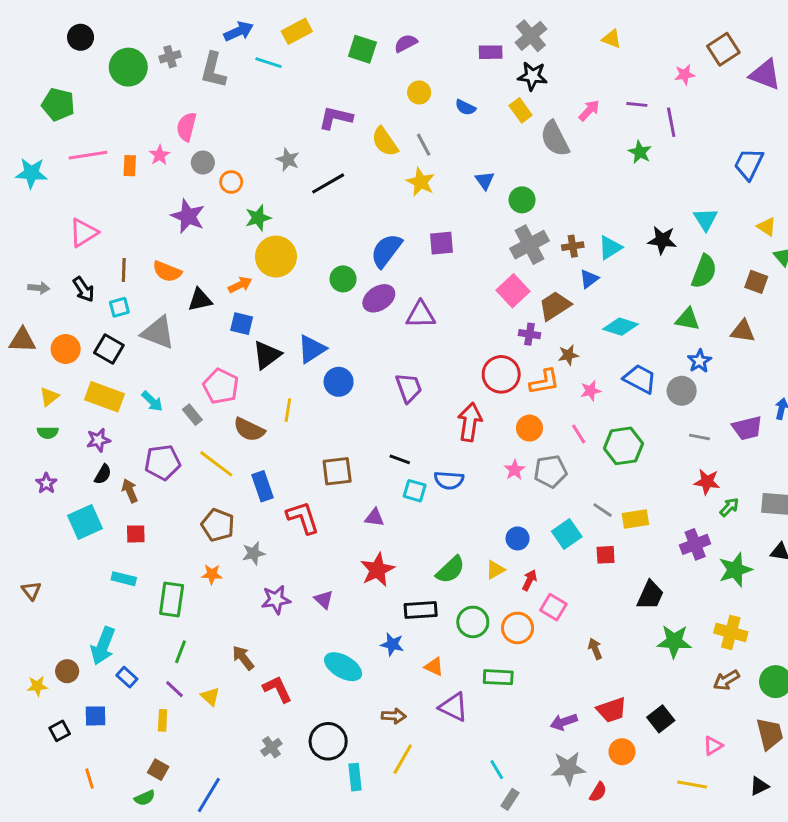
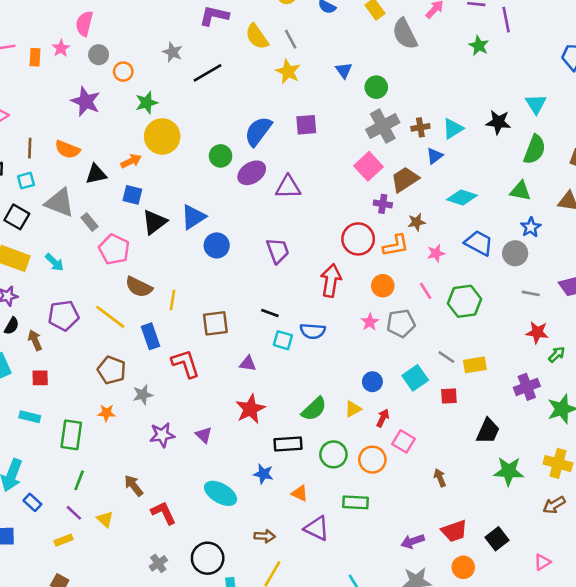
yellow line: (288, 410) -> (173, 300), moved
gray rectangle: (192, 415) -> (89, 222), moved
yellow rectangle: (163, 720) -> (64, 540), turned 66

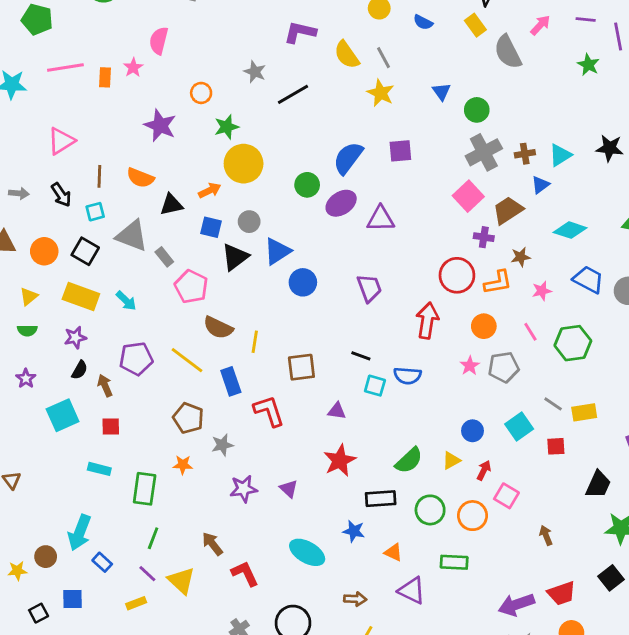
gray circle: (99, 55) -> (249, 222), moved
yellow triangle: (105, 519) -> (181, 581), size x1.5
black square: (497, 539) -> (611, 578), moved
purple arrow: (413, 541) -> (516, 605), size x1.4

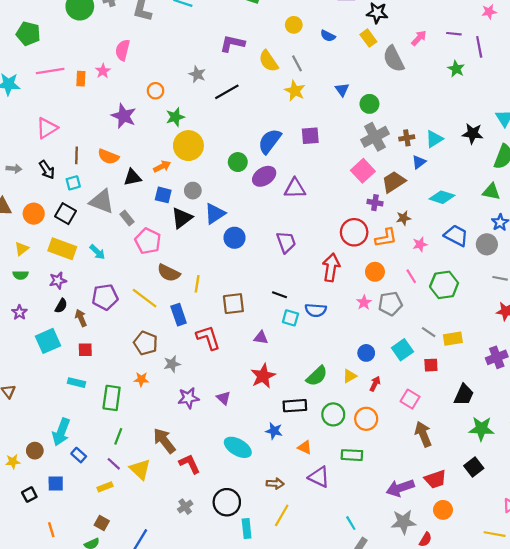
pink square: (506, 496) -> (410, 399), moved
brown arrow: (546, 535) -> (423, 434), size x1.6
brown arrow: (212, 544) -> (164, 441), size x1.4

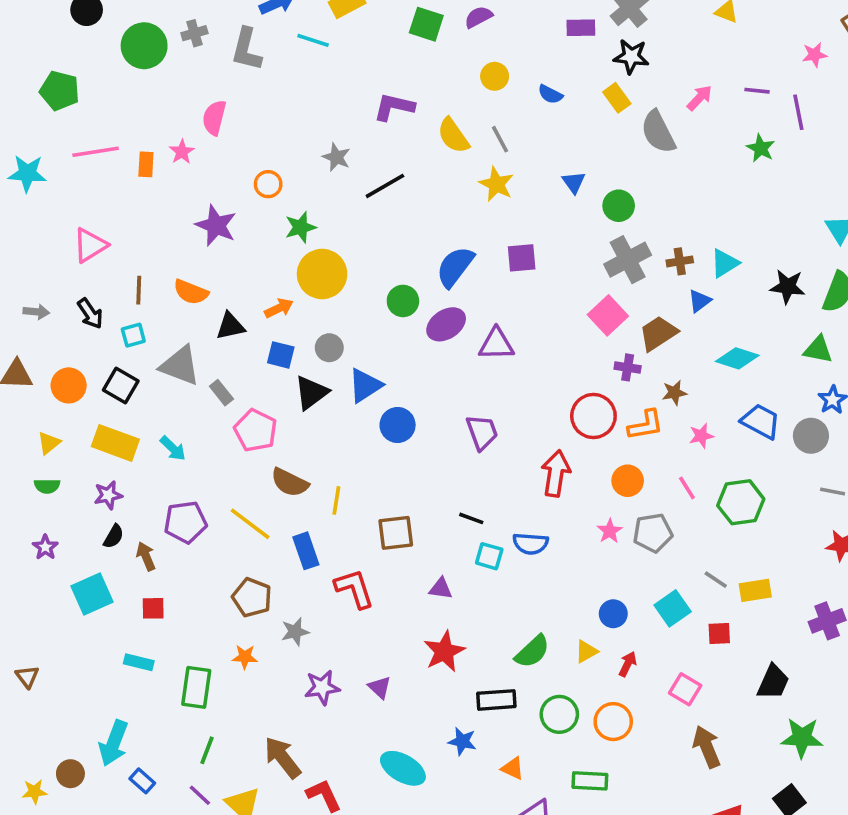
black star: (473, 134) -> (788, 287), moved

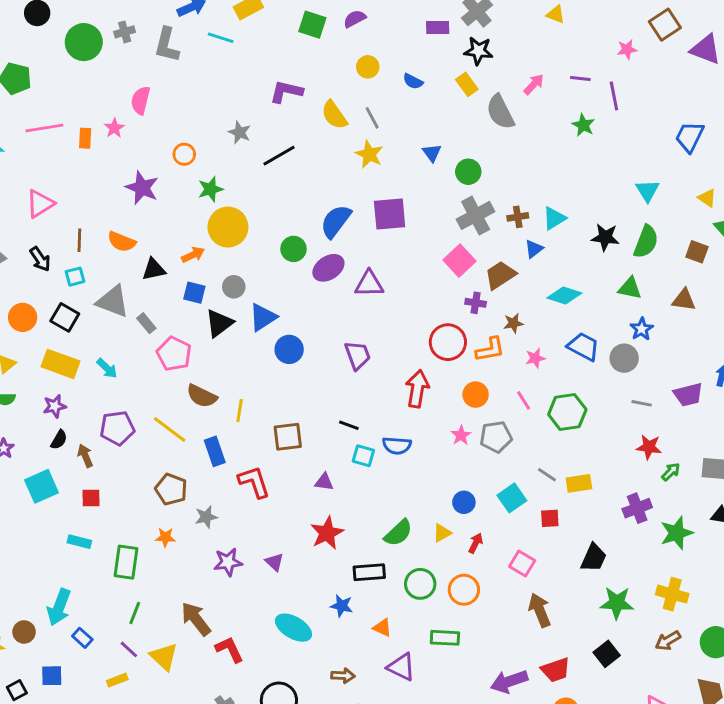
purple square: (522, 258) -> (390, 214), size x1.4

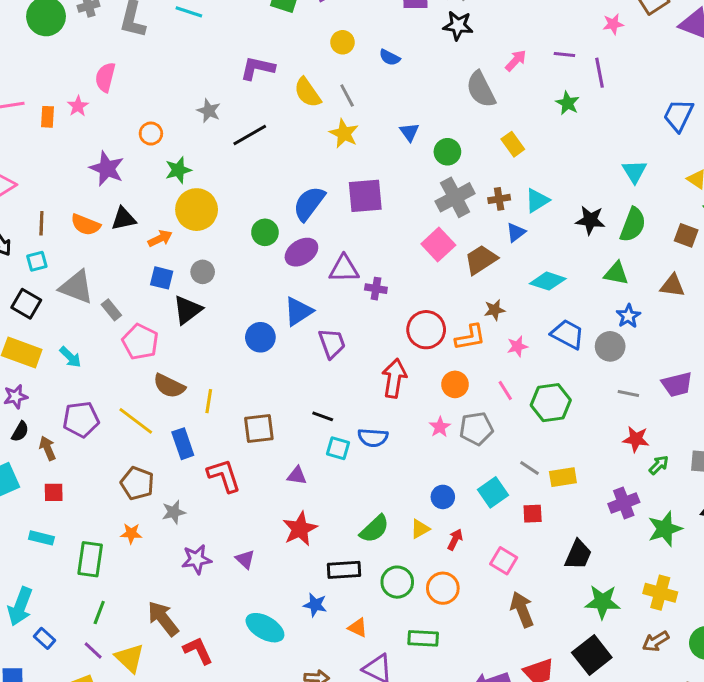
yellow rectangle: (467, 84) -> (513, 144), moved
black triangle: (154, 269) -> (124, 219), moved
purple cross: (476, 303) -> (376, 289), moved
blue triangle: (263, 317) -> (298, 311), moved
black square: (607, 654) -> (592, 655), size x1.4

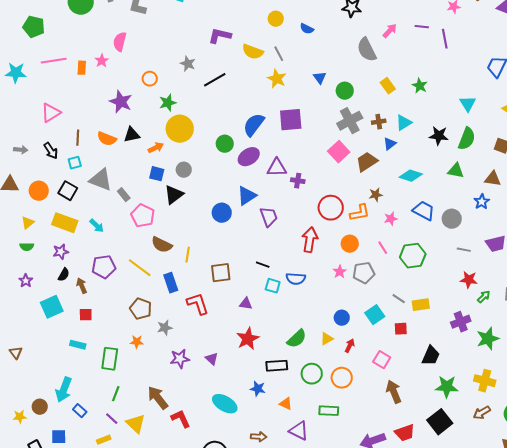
yellow semicircle: (308, 92) -> (253, 52), turned -35
green star: (568, 103) -> (420, 86), moved
blue star: (628, 316) -> (482, 202), moved

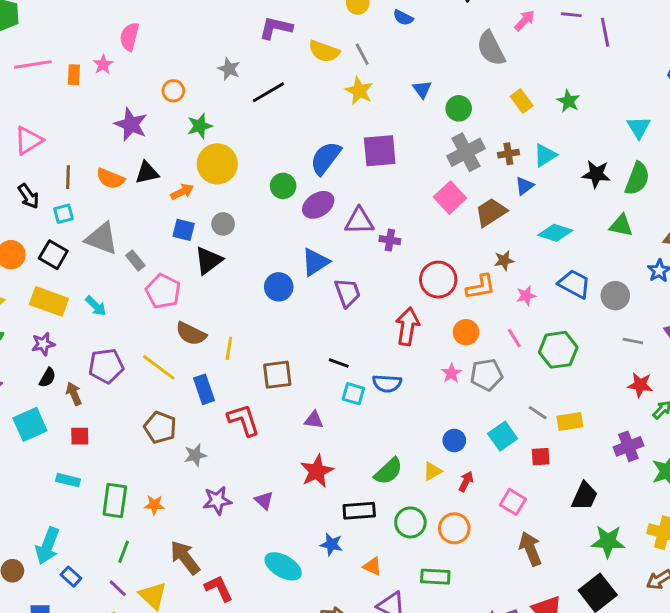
orange star: (137, 342) -> (154, 505), moved

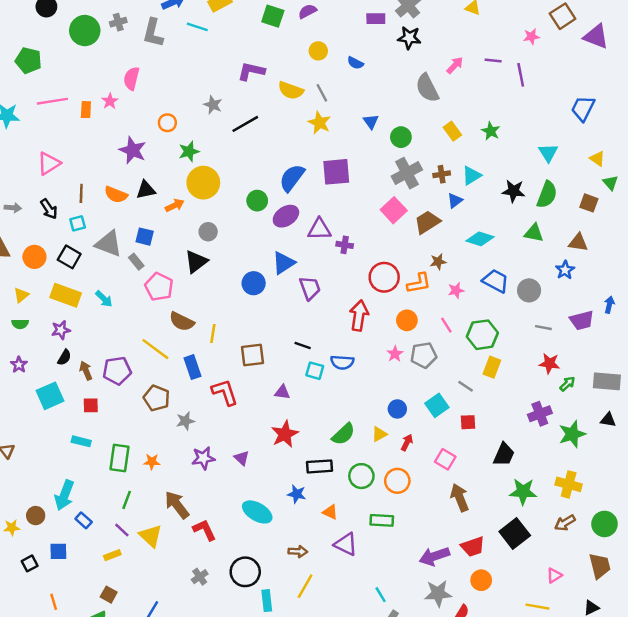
blue square: (184, 230) -> (145, 237), moved
purple pentagon: (106, 366) -> (117, 371), moved
yellow rectangle: (570, 421) -> (492, 367), moved, turned -60

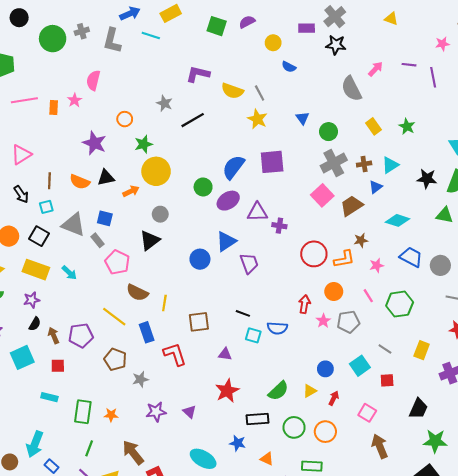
yellow circle: (318, 51) -> (273, 43), moved
red arrow: (359, 316) -> (304, 304), moved, size x0.7
yellow rectangle: (492, 367) -> (422, 350), moved

